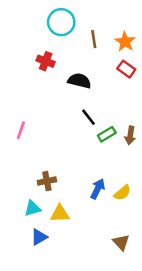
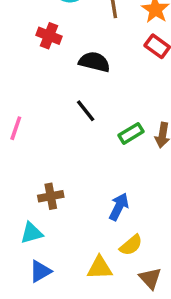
black line: (89, 117) -> (86, 111), moved
yellow semicircle: (122, 193) -> (131, 245), moved
yellow triangle: (60, 214) -> (100, 268), moved

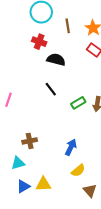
red cross: (49, 36) -> (39, 42), moved
yellow triangle: (100, 268) -> (43, 184), moved

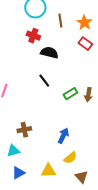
yellow triangle: (43, 184) -> (48, 171), moved

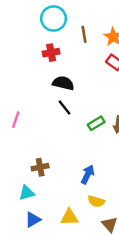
red cross: (33, 36) -> (51, 53), turned -32
black semicircle: (49, 53) -> (63, 83), moved
yellow semicircle: (70, 158) -> (96, 201), turned 56

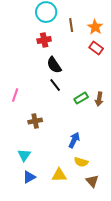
black semicircle: (63, 83) -> (54, 65), turned -138
brown cross: (40, 167) -> (35, 121), moved
cyan triangle: (27, 193) -> (24, 155), turned -40

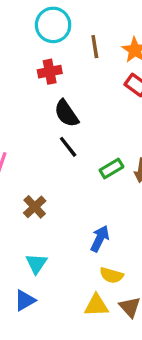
brown cross: (35, 121) -> (35, 207), turned -32
cyan triangle: (24, 155) -> (36, 264), moved
yellow triangle: (59, 175) -> (96, 305), moved

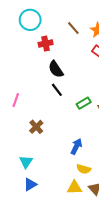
cyan circle: (53, 25) -> (30, 20), moved
brown line: (95, 47) -> (73, 28), turned -32
cyan triangle: (36, 264) -> (26, 162), moved

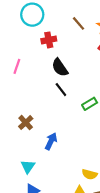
pink line: (16, 100) -> (17, 66), moved
brown cross: (36, 127) -> (26, 123), moved
blue arrow: (76, 146) -> (51, 141), moved

